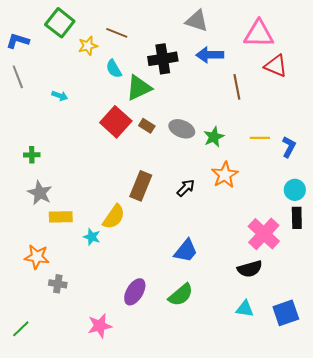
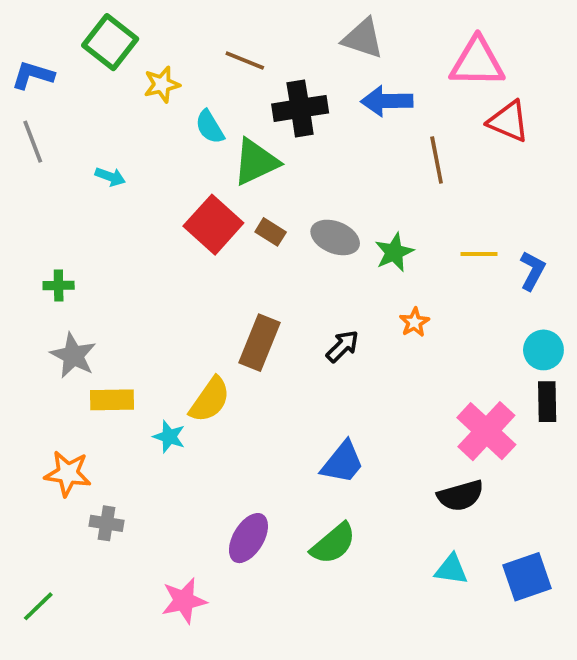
brown line: (117, 33) -> (245, 60), moved
orange star: (225, 175) -> (414, 322), size x0.6

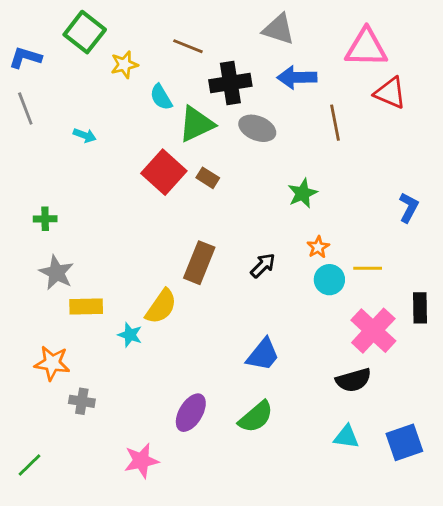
gray ellipse: (335, 237) -> (257, 128), moved
yellow line: (479, 254) -> (368, 268), moved
cyan circle: (543, 350) -> (329, 280), moved

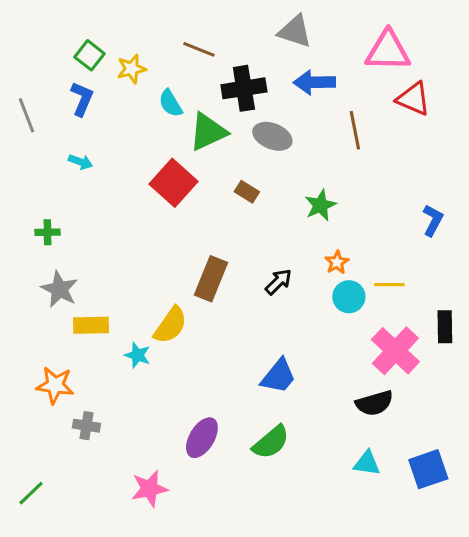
green square: (85, 32) -> (89, 55), moved, size x0.7
blue L-shape: (25, 58) -> (82, 99), moved, turned 96
cyan arrow: (85, 135) -> (80, 162), moved
brown rectangle: (208, 178) -> (247, 192), moved

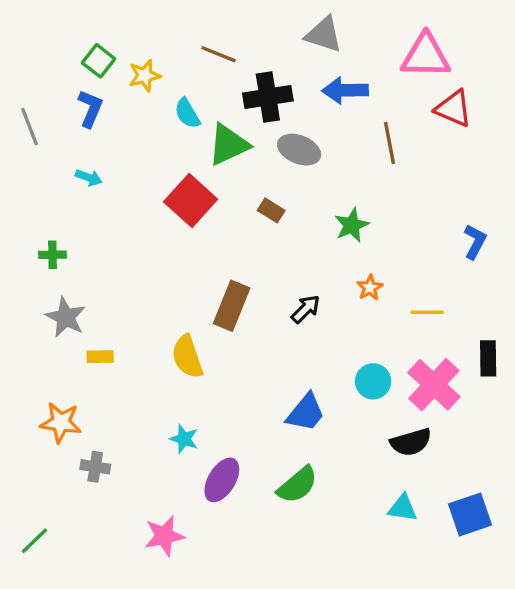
cyan circle: (349, 297) -> (373, 381), moved
yellow rectangle: (91, 325) -> (100, 357), size x0.7
yellow semicircle: (170, 325) -> (187, 357), turned 126
cyan star: (137, 355) -> (184, 439), moved

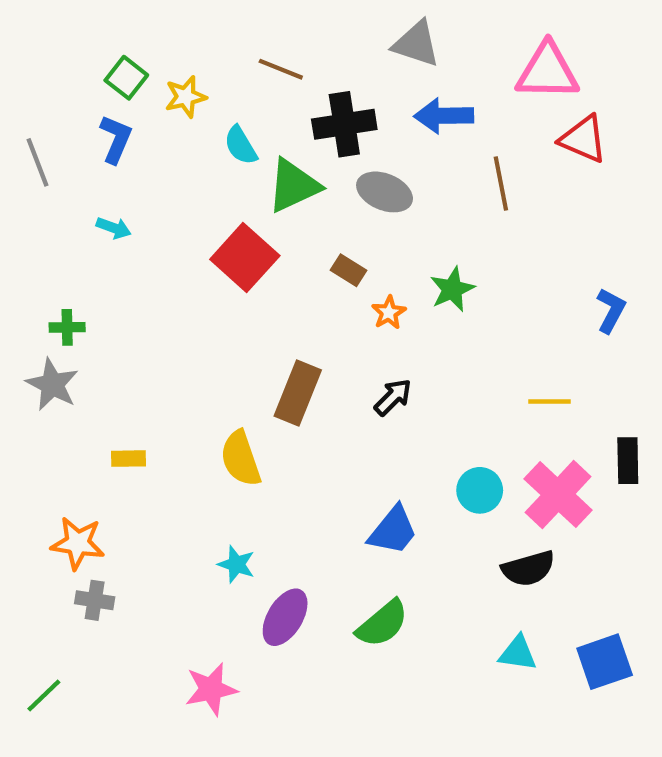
orange star: (370, 288) -> (389, 313), moved
gray star: (66, 317) -> (52, 384), moved
gray cross: (95, 467) -> (95, 600), moved

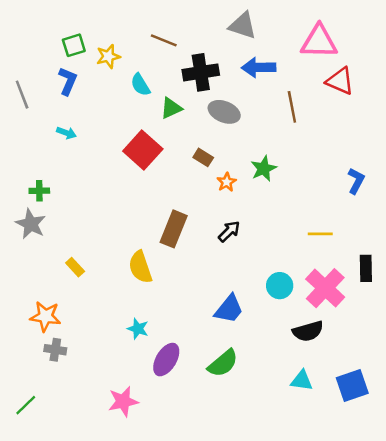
green square: (126, 78) -> (74, 45), turned 35
green triangle: (294, 186) -> (171, 108), size x0.7
yellow rectangle: (128, 459) -> (75, 267), turned 48

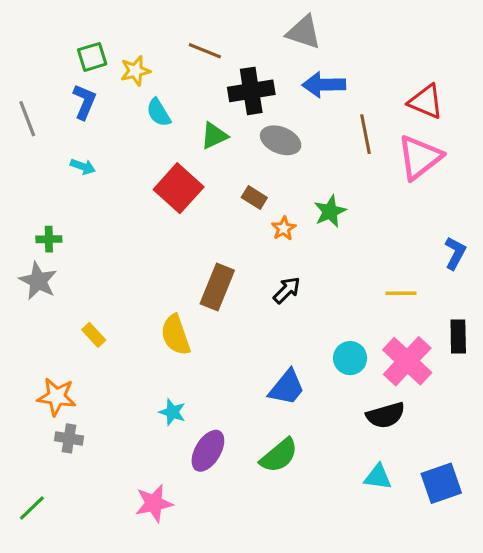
pink triangle: (319, 42) -> (420, 157), moved, turned -39
cyan semicircle: (140, 85) -> (159, 113), moved
blue L-shape: (356, 181) -> (455, 253), moved

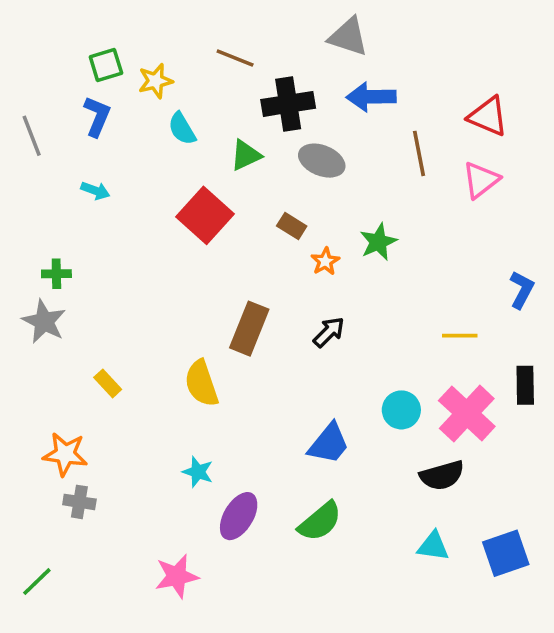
pink triangle: (420, 157) -> (481, 180), size x0.7

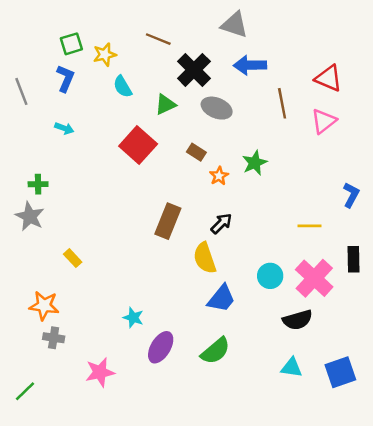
black cross: (288, 104) -> (194, 70), turned -36
yellow semicircle: (201, 383) -> (205, 258), moved
pink star: (177, 576) -> (100, 372), moved

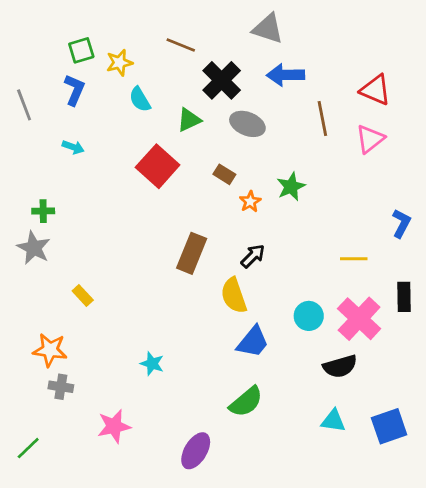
purple ellipse: (161, 347) -> (196, 451), moved

